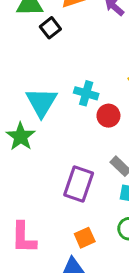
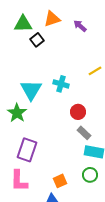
red circle: (108, 116) -> (78, 112), moved
purple rectangle: (79, 184) -> (27, 150), moved

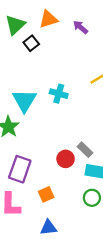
green triangle: (23, 24) -> (15, 25), turned -42
red circle: (78, 112) -> (66, 159), moved
orange square: (60, 181) -> (46, 194), moved

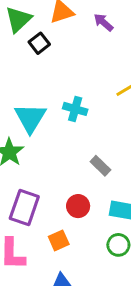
gray rectangle: (85, 150) -> (100, 166), moved
red circle: (66, 159) -> (78, 206), moved

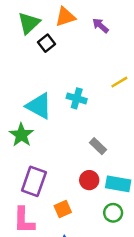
cyan triangle: (30, 118) -> (39, 106), turned -32
red circle: (78, 206) -> (89, 180), moved

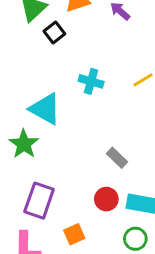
cyan cross: (77, 98) -> (91, 81), moved

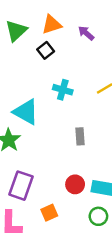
black square: (54, 32) -> (46, 50), moved
gray rectangle: (117, 158) -> (80, 136), moved, turned 42

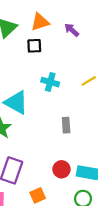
black square: (46, 50) -> (34, 46), turned 35

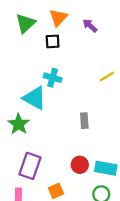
orange triangle: (40, 22) -> (58, 18), turned -30
cyan cross: (50, 82) -> (53, 78), moved

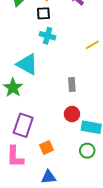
cyan cross: (53, 78) -> (48, 36), moved
red circle: (80, 165) -> (72, 114), moved

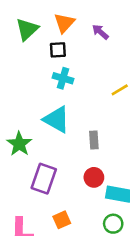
cyan triangle: (27, 64) -> (57, 119), moved
purple rectangle: (23, 125) -> (44, 179), moved

